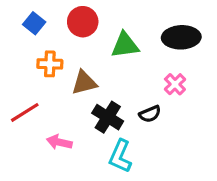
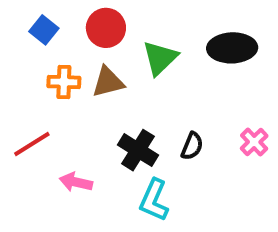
green triangle: (125, 45) -> (160, 58), turned -36
brown triangle: (84, 83) -> (108, 82), moved
pink cross: (175, 84) -> (254, 142), moved
black semicircle: (150, 114) -> (192, 146), turned -45

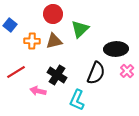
blue square: (44, 30) -> (10, 25), moved
black ellipse: (232, 48) -> (116, 49), moved
black semicircle: (192, 146) -> (96, 73), size x1.6
black cross: (138, 150) -> (57, 75), moved

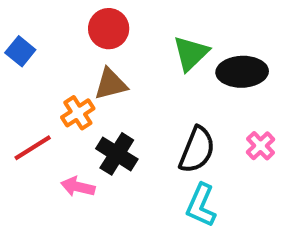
green triangle: (80, 29) -> (191, 53), moved
orange cross: (32, 41) -> (78, 113), moved, turned -35
black ellipse: (116, 49) -> (242, 72), moved
cyan L-shape: (77, 100) -> (201, 205), moved

